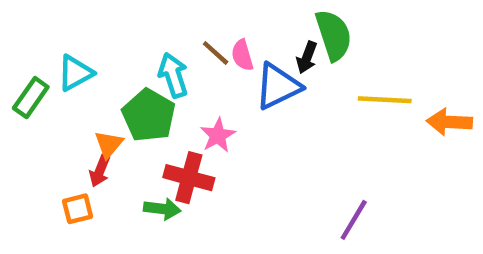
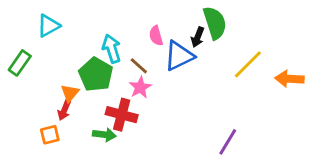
brown line: (216, 53) -> (139, 66), moved
cyan triangle: (75, 73) -> (48, 26), moved
yellow line: (385, 100) -> (248, 64), turned -48

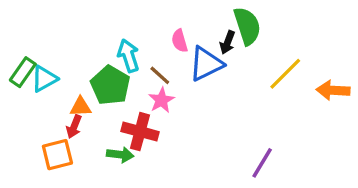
cyan triangle: (48, 26) -> (44, 79), moved
orange triangle: (70, 93) -> (81, 107), turned 48
orange square: (50, 135) -> (57, 155), size x1.4

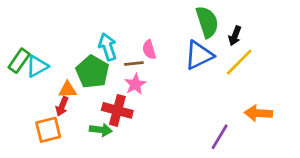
pink semicircle: (180, 41) -> (149, 50), moved
black arrow: (227, 42) -> (235, 36), moved
blue triangle: (206, 64) -> (199, 55), moved
brown line: (160, 75) -> (134, 63), turned -48
orange arrow: (333, 90) -> (258, 113), moved

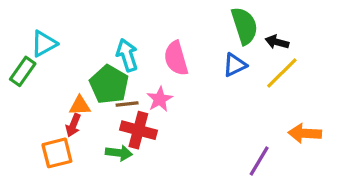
black arrow: (235, 36) -> (277, 42), turned 84
pink semicircle: (149, 50) -> (176, 58), size x1.5
blue triangle: (199, 55) -> (235, 65), size x0.7
brown line: (134, 63) -> (127, 104), moved
cyan triangle: (37, 66) -> (44, 44), moved

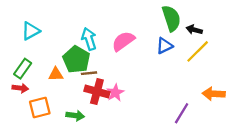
pink semicircle: (176, 58) -> (123, 41), turned 70
green rectangle: (23, 71) -> (23, 69), moved
pink star: (160, 99) -> (115, 93), moved
red arrow: (73, 125) -> (20, 88), moved, turned -105
green arrow: (119, 153) -> (75, 116), moved

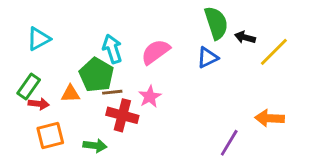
yellow line: (198, 51) -> (274, 52), moved
red arrow: (20, 88) -> (39, 104), moved
pink star: (115, 93) -> (150, 97), moved

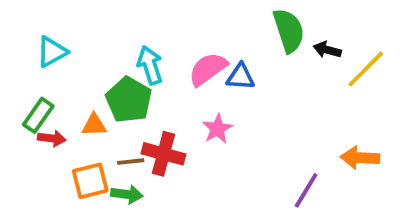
blue triangle: (208, 58) -> (241, 77), moved, turned 30
brown line: (112, 92) -> (131, 162), moved
pink star: (150, 97) -> (217, 129), moved
orange square: (50, 136) -> (90, 181), moved

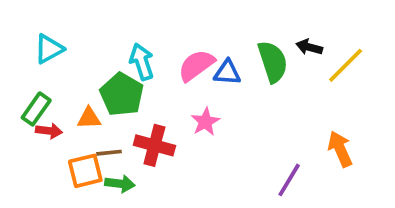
green semicircle: (289, 31) -> (273, 62), moved
orange arrow: (360, 158) -> (340, 149), turned 63
brown line: (131, 162) -> (109, 153), moved

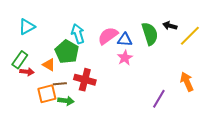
orange triangle: (89, 118) -> (49, 65), turned 32
pink star: (205, 122) -> (125, 58), moved

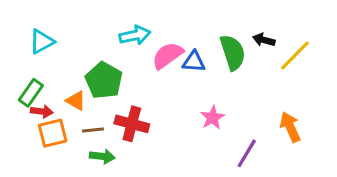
cyan arrow: (78, 34) -> (135, 35), moved, turned 96
pink star: (125, 58) -> (213, 118), moved
orange square: (47, 94) -> (53, 133), moved

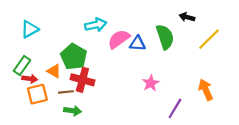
black arrow: (264, 40) -> (187, 17), moved
red cross: (132, 124) -> (82, 80), moved

